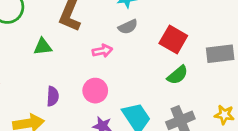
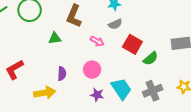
red square: (173, 39) -> (132, 44), moved
pink arrow: (102, 51) -> (97, 41), turned 40

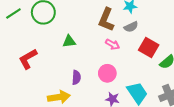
brown L-shape: (74, 16) -> (106, 20), moved
red L-shape: (14, 70) -> (28, 59), moved

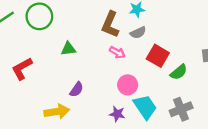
pink circle: (107, 73) -> (128, 85), moved
purple semicircle: (76, 77) -> (77, 90), turned 32

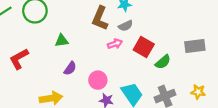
pink arrow: (117, 52) -> (115, 44), moved, turned -48
pink circle: (128, 85) -> (98, 80), moved
purple semicircle: (77, 90) -> (70, 68), moved

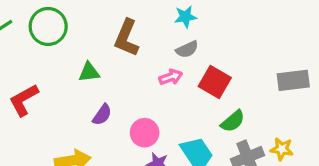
brown L-shape: (100, 18) -> (127, 38), moved
green semicircle: (163, 62) -> (233, 121), moved
yellow star: (198, 92) -> (282, 149), moved

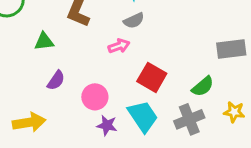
red square: (215, 82) -> (152, 77), moved
green semicircle: (233, 121) -> (203, 86), moved
yellow star: (282, 149) -> (234, 112), moved

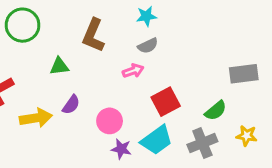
red square: (152, 77) -> (166, 102), turned 32
cyan trapezoid: (143, 116) -> (157, 140), turned 88
yellow arrow: (29, 122) -> (36, 118), moved

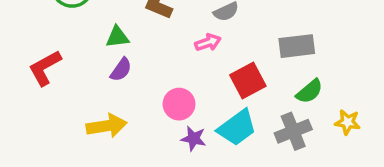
gray rectangle: (244, 74) -> (297, 46), moved
purple semicircle: (71, 105) -> (121, 70), moved
yellow arrow: (36, 118) -> (107, 126), moved

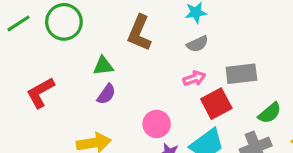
pink arrow: (208, 42) -> (194, 78), moved
gray rectangle: (297, 46) -> (241, 74), moved

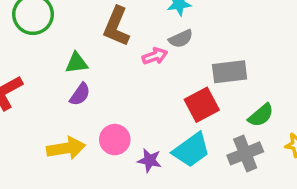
pink arrow: (194, 78) -> (155, 56), moved
pink circle: (157, 124) -> (115, 140), moved

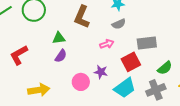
pink arrow: (155, 56) -> (107, 44), moved
yellow arrow: (66, 148) -> (39, 90), moved
purple star: (150, 160) -> (101, 72), moved

